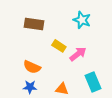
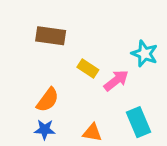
cyan star: (82, 20) -> (144, 54), moved
orange semicircle: (32, 67) -> (48, 100), turned -78

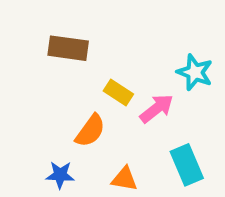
orange semicircle: (48, 100) -> (90, 131), moved

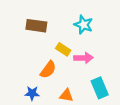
cyan star: (195, 72) -> (84, 25), moved
pink arrow: (157, 109) -> (84, 58), turned 36

